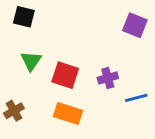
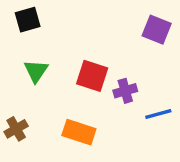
black square: (24, 17) -> (28, 20), turned -30
red square: (65, 75) -> (92, 76), moved

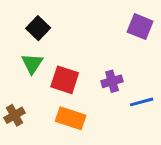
black square: (28, 20) -> (38, 28), moved, turned -30
red square: (92, 76) -> (65, 80), moved

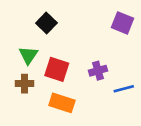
black square: (38, 28) -> (46, 23), moved
brown cross: (14, 115) -> (24, 84), moved, turned 30

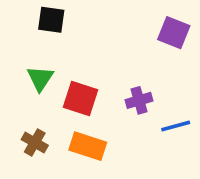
black square: (46, 23) -> (51, 20), moved, turned -36
brown cross: (24, 84) -> (35, 142), moved, turned 30

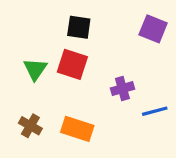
black square: (51, 20) -> (79, 27), moved
red square: (80, 99) -> (72, 64), moved

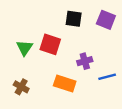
black square: (79, 27) -> (74, 19), moved
orange rectangle: (77, 129) -> (65, 83), moved

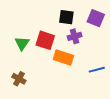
purple cross: (85, 61) -> (75, 36), moved
orange rectangle: (65, 83) -> (63, 58), moved

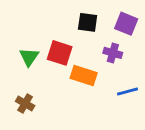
purple cross: (75, 36) -> (113, 53), moved, turned 32

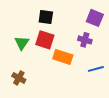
black square: (88, 22) -> (46, 17), moved

